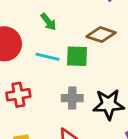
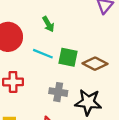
brown diamond: (101, 35) -> (95, 64), moved

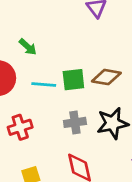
green arrow: (48, 24) -> (28, 47), moved

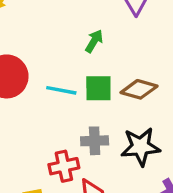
green arrow: (28, 47) -> (94, 41), moved, turned -108
red cross: (20, 127) -> (64, 166), moved

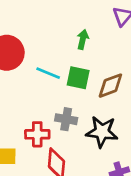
green arrow: (94, 41) -> (83, 39), turned -30
brown diamond: (139, 89) -> (110, 86), turned -48

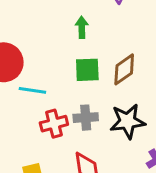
cyan line: (48, 73) -> (32, 90), moved
red cross: (37, 134) -> (54, 124), moved

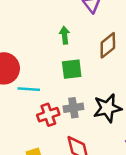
brown diamond: (124, 69) -> (108, 45), moved

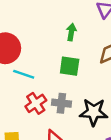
red cross: (48, 115) -> (36, 103), turned -30

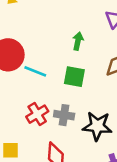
cyan line: (24, 74) -> (35, 71), moved

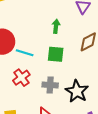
red cross: (37, 114) -> (21, 78), moved
black star: (97, 126) -> (77, 91), turned 30

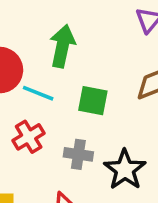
green arrow: (56, 26) -> (62, 46), moved, size x1.6

